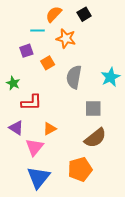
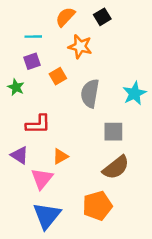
cyan line: (37, 30) -> (33, 37), moved
green star: (13, 83) -> (16, 87), moved

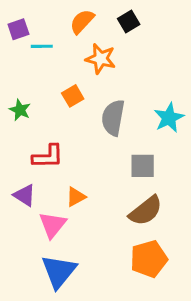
purple square: (32, 61) -> (18, 29), moved
orange pentagon: (97, 206) -> (149, 259), moved

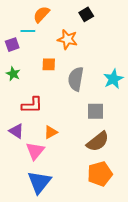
orange semicircle: (82, 21) -> (41, 14), moved
purple square: (18, 29) -> (12, 45), moved
orange square: (73, 96) -> (49, 64), turned 32

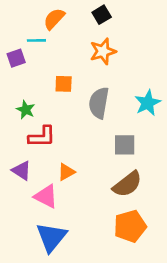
black square: (86, 14) -> (102, 15), moved
orange star: (67, 39) -> (103, 51), moved, turned -30
green star: (13, 74) -> (26, 110), moved
pink triangle: (35, 151) -> (46, 196), turned -42

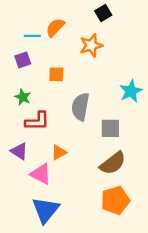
black square: (102, 15) -> (103, 13), moved
orange semicircle: (54, 19) -> (55, 27), moved
purple square: (16, 58) -> (23, 60), moved
gray semicircle: (99, 103) -> (80, 107), moved

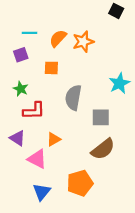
black square: (103, 13) -> (116, 11), moved, turned -32
orange semicircle: (55, 27) -> (58, 38), moved
orange pentagon: (115, 200) -> (80, 183), moved
blue triangle: (46, 210) -> (42, 192), size x0.7

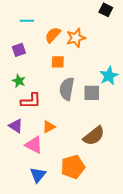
cyan line: (29, 33) -> (27, 21), moved
orange square: (51, 68) -> (58, 62), moved
gray square: (101, 117) -> (92, 93), moved

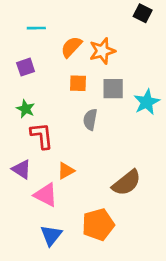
gray semicircle: (67, 89) -> (90, 120), size x0.7
gray square: (92, 93) -> (113, 89), moved
red L-shape: (31, 101) -> (42, 136), turned -95

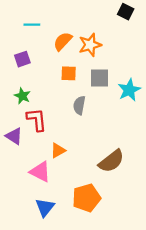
purple triangle: (22, 169) -> (14, 136), moved

